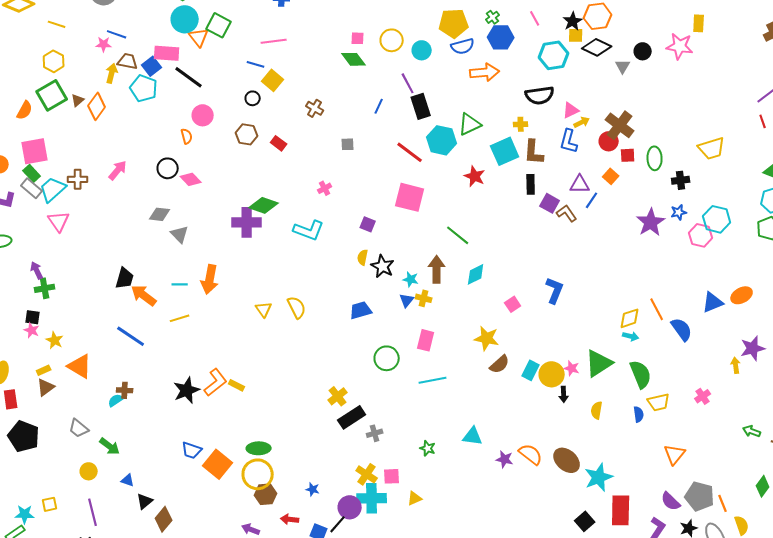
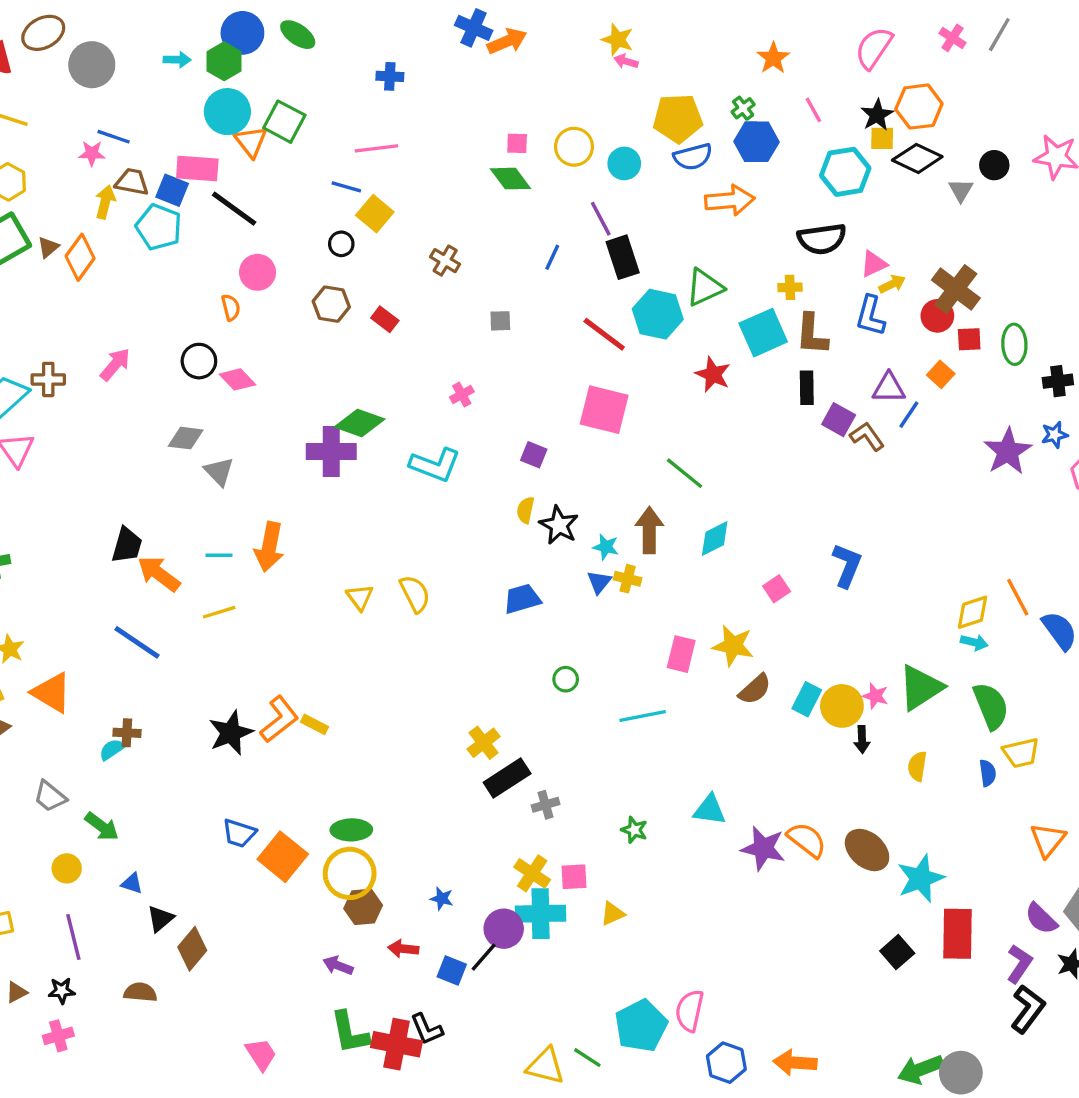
blue square: (152, 66) -> (172, 190), turned -30
pink rectangle: (426, 340) -> (681, 654), moved
green circle: (387, 358) -> (566, 679), size x0.6
purple star: (505, 459) -> (763, 848), size x1.5

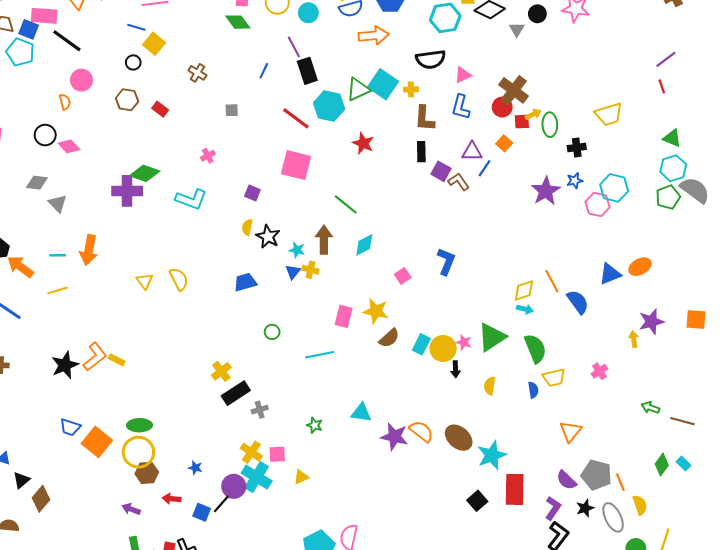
yellow arrow: (892, 284) -> (533, 114), moved
cyan square: (763, 333) -> (383, 84), moved, turned -32
cyan cross: (541, 914) -> (257, 477), turned 32

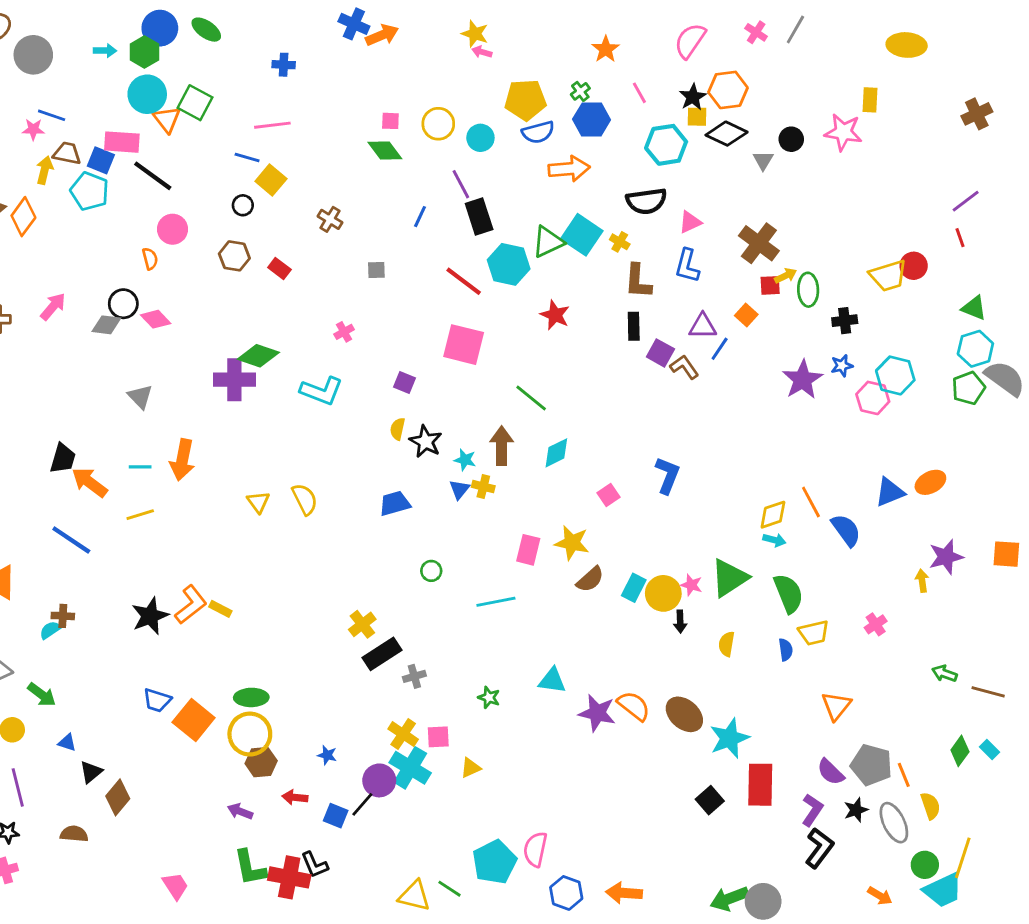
yellow cross: (411, 89) -> (620, 242), turned 32
red circle: (502, 107) -> (914, 266), moved
gray diamond: (37, 183) -> (106, 325), moved

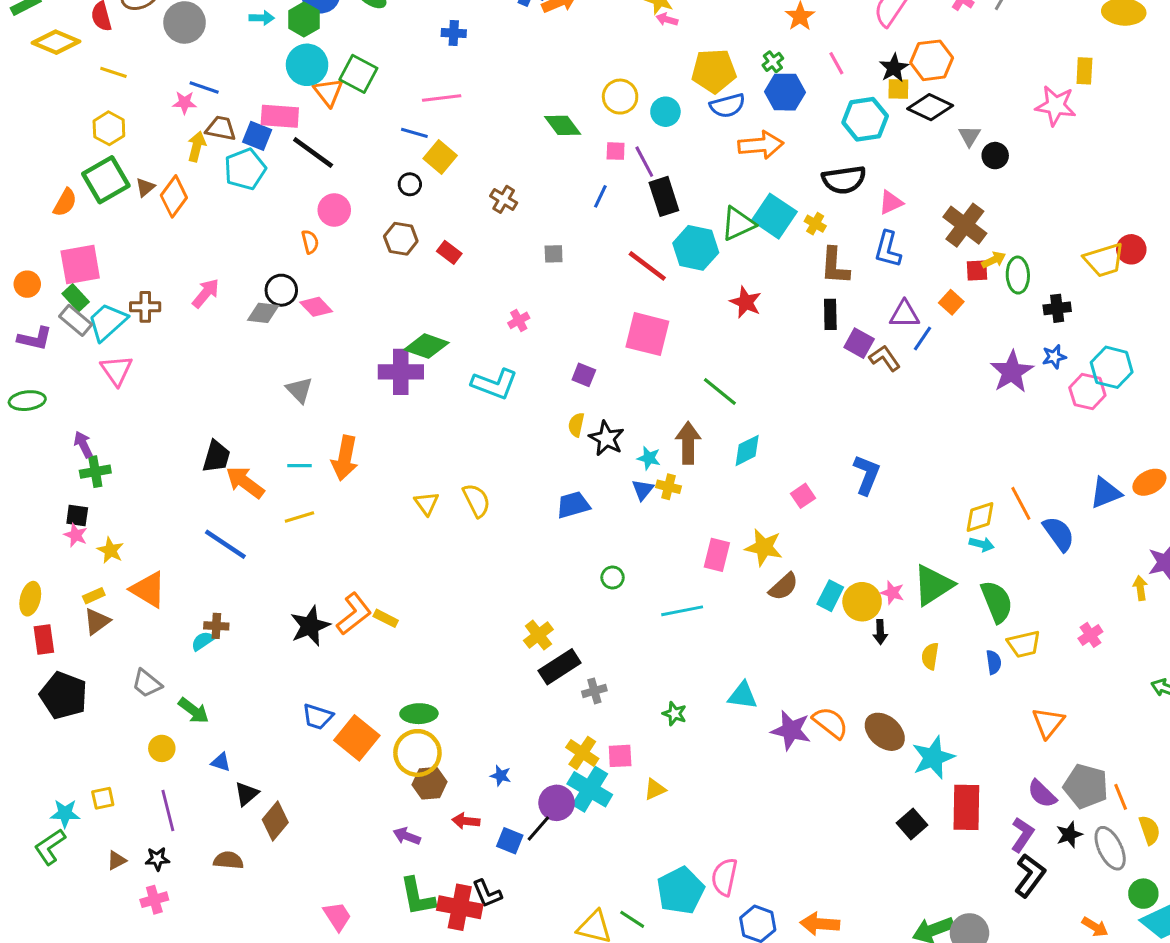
pink square: (390, 121) -> (616, 151), moved
black circle: (791, 139) -> (995, 156), moved
cyan pentagon: (90, 191) -> (245, 169), turned 30

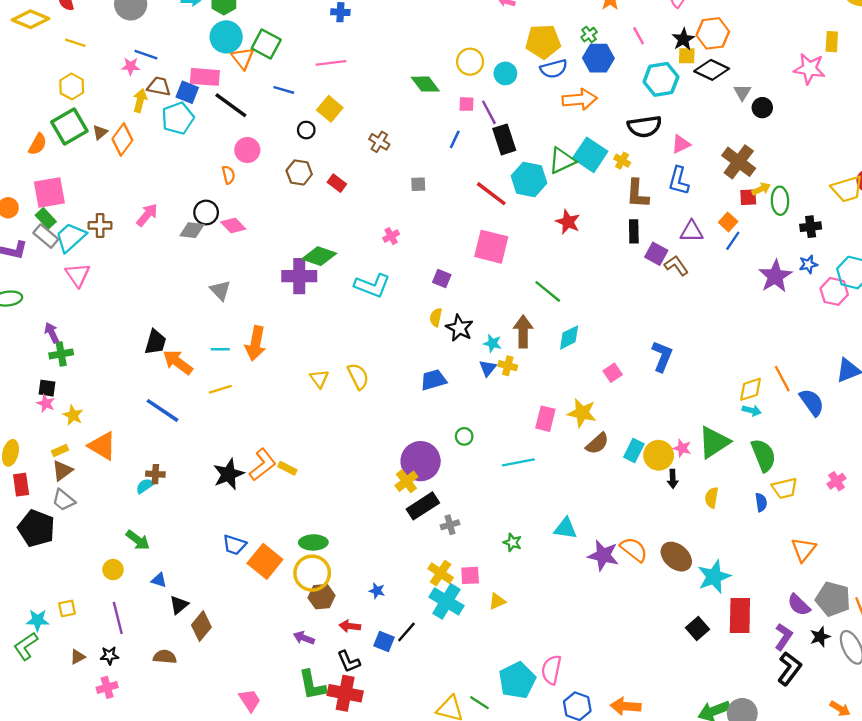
blue line: (414, 133) -> (284, 90), moved
blue line: (923, 339) -> (733, 241), moved
gray trapezoid: (147, 683) -> (63, 500), moved
purple circle: (557, 803) -> (421, 461), moved, size x1.4
black L-shape: (487, 894) -> (349, 661), moved

